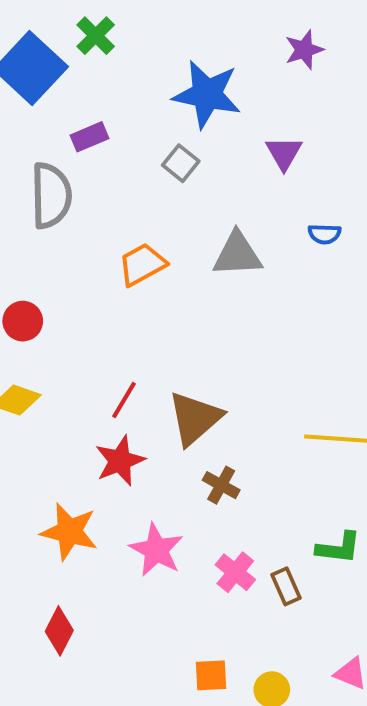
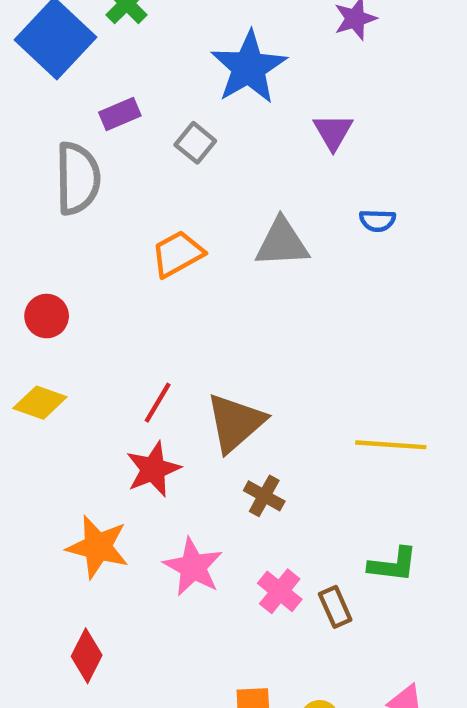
blue star: (207, 94) -> (249, 67), turned 30
gray square: (181, 163) -> (195, 143), moved

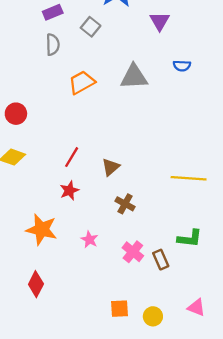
gray semicircle: (78, 178) -> (53, 45), moved, size x0.6
brown triangle: (235, 423) -> (111, 167), size x0.6
red star: (153, 469) -> (69, 190), size x0.7
pink star: (193, 567) -> (89, 240), size x0.6

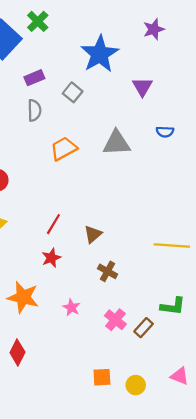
brown rectangle: (161, 260) -> (144, 328), turned 66

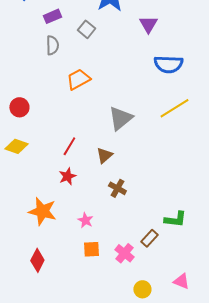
blue semicircle: (165, 132) -> (168, 64), size x1.8
gray triangle: (117, 143) -> (120, 118), moved, turned -36
yellow line: (172, 245) -> (174, 108), moved, turned -36
pink cross: (115, 320) -> (124, 253), moved
orange square: (102, 377) -> (91, 249), moved

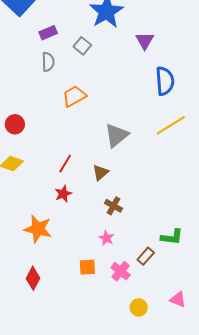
blue semicircle: (168, 64) -> (165, 81), turned -96
pink star: (85, 220) -> (106, 238), moved

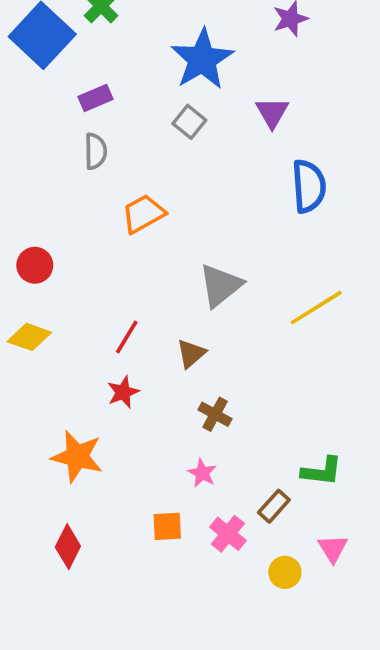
gray square: (82, 46) -> (189, 122), moved
yellow line: (171, 125) -> (316, 308), moved
pink triangle: (178, 299) -> (333, 548), moved, turned 36
yellow circle: (139, 307) -> (285, 572), moved

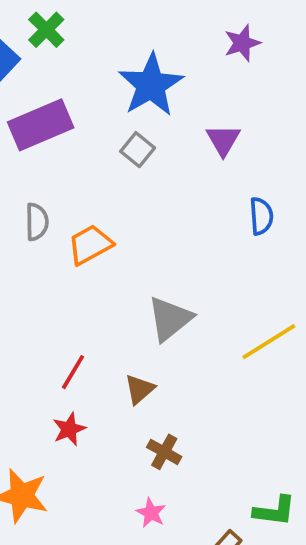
purple rectangle: (96, 98) -> (41, 125), size x1.8
gray semicircle: (96, 151) -> (37, 222), moved
blue semicircle: (309, 186) -> (261, 216), size x0.7

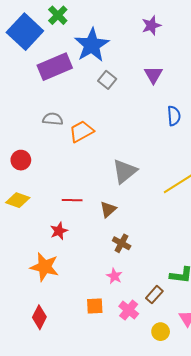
purple star: (242, 43) -> (151, 25), moved
blue star: (151, 85) -> (92, 45), moved
gray semicircle: (37, 222) -> (53, 119), turned -84
red line: (73, 372) -> (72, 200), turned 60
red star: (69, 429) -> (59, 231), moved

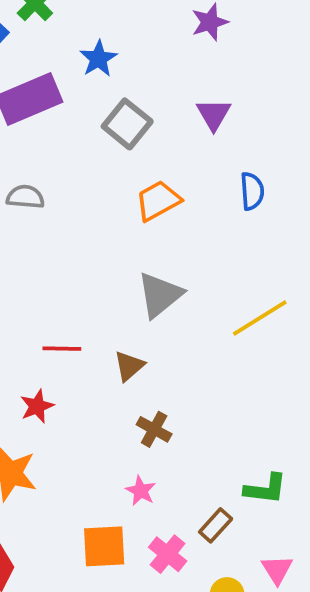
blue star: (92, 45) -> (98, 59), size x0.6
gray square: (107, 80) -> (127, 124), size x1.4
orange trapezoid: (81, 131) -> (158, 201), moved
orange square: (95, 306) -> (104, 546), size x1.4

